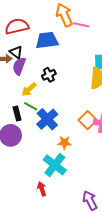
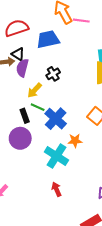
cyan cross: (55, 165) -> (56, 156), moved

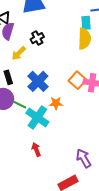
green line: (38, 107) -> (20, 105), moved

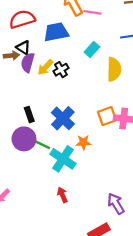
cyan rectangle: (86, 23) -> (92, 50), moved, turned 48
yellow arrow: (19, 53) -> (45, 67), moved
orange square: (77, 80) -> (107, 116), turned 30

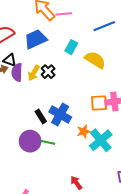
yellow semicircle: (114, 69) -> (95, 60), turned -45
black rectangle: (29, 115) -> (41, 117), moved
orange square: (107, 116) -> (99, 103), turned 30
cyan cross: (63, 159) -> (101, 140), moved, turned 30

